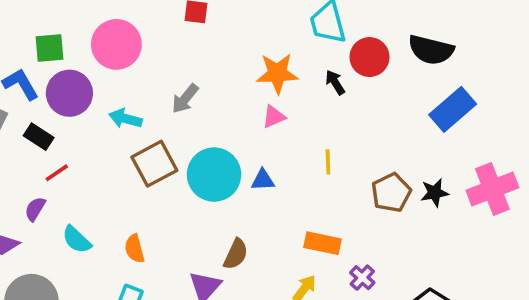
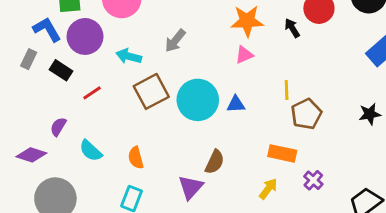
red line: (57, 173) -> (92, 93), moved
brown pentagon: (391, 193) -> (306, 114), moved

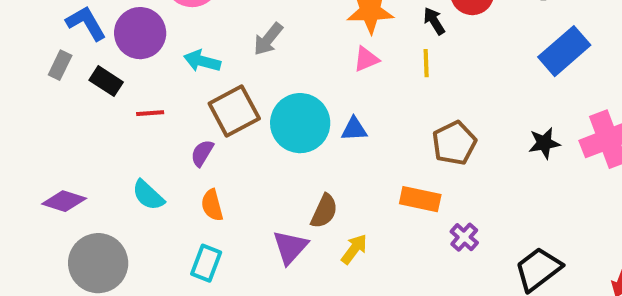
yellow line: (287, 90) -> (426, 63), moved
red line: (92, 93) -> (150, 113), turned 30
purple semicircle: (58, 127) -> (202, 153), moved
yellow arrow: (268, 189) -> (354, 249), moved

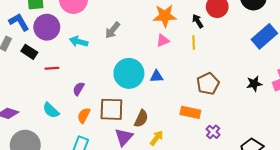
brown square: (234, 111) -> (111, 109), moved, turned 30
orange semicircle: (212, 205) -> (84, 115), turned 42

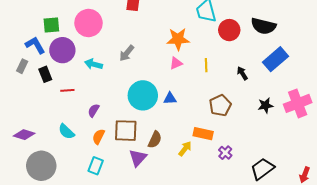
black arrow: (198, 21) -> (242, 73), moved
black rectangle: (29, 52) -> (45, 74), turned 35
yellow arrow: (157, 138) -> (185, 149), moved

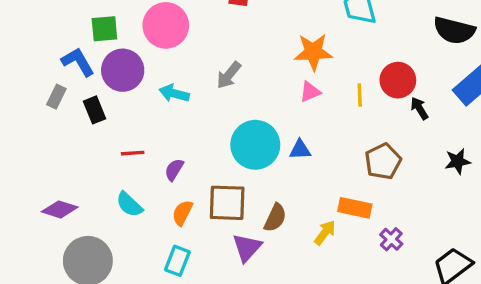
red circle: (229, 30) -> (398, 80), moved
red line: (67, 90) -> (133, 153), moved

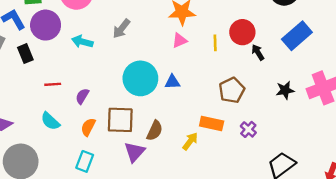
purple cross: (391, 239) -> (248, 129), moved

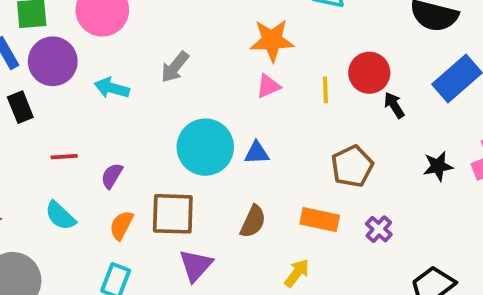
brown semicircle: (155, 131) -> (253, 221), moved
yellow arrow: (190, 141) -> (297, 273), moved

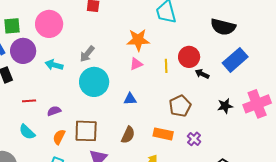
black arrow: (394, 105) -> (202, 74), turned -32
cyan circle: (205, 147) -> (94, 82), moved
purple semicircle: (112, 176) -> (54, 111), turned 40

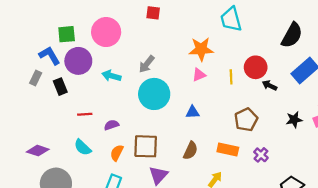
black semicircle: (223, 27) -> (292, 35), turned -75

